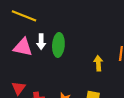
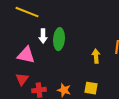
pink triangle: (23, 47) -> (26, 55), moved

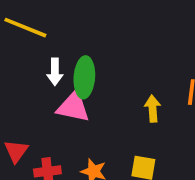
pink triangle: (26, 55) -> (73, 107), moved

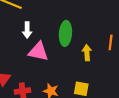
green ellipse: (84, 77) -> (65, 33), moved

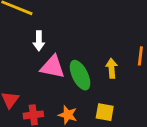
green ellipse: (65, 33) -> (80, 75), moved, turned -30

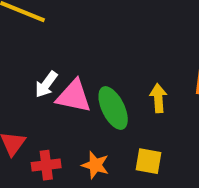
white arrow: (39, 41) -> (46, 84), moved, turned 36

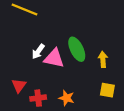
green ellipse: (113, 108) -> (77, 49), moved
yellow square: (148, 161) -> (107, 90), moved

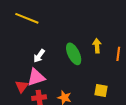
pink triangle: (54, 58) -> (36, 77), moved, turned -30
yellow arrow: (103, 59) -> (97, 46), moved

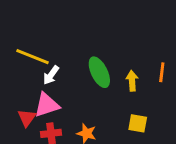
yellow line: (27, 18) -> (32, 57), moved
yellow arrow: (97, 46) -> (132, 81), moved

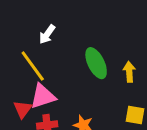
yellow line: (32, 57) -> (33, 66), moved, turned 32
white arrow: (51, 75) -> (47, 34), moved

